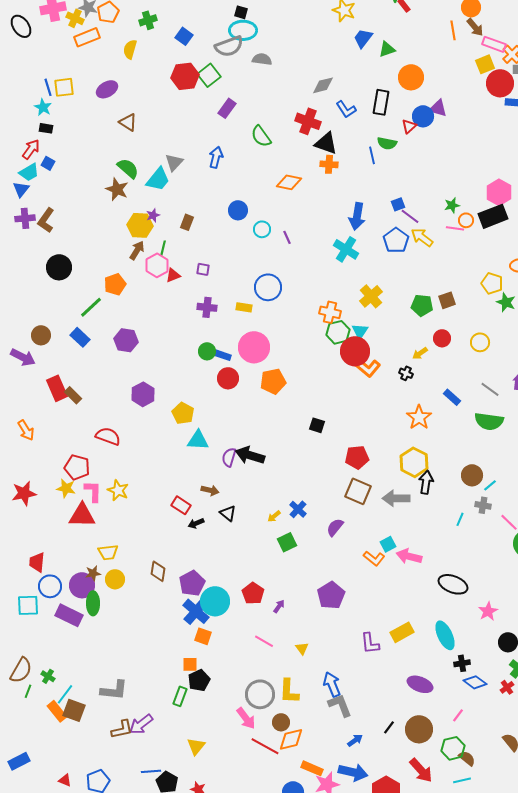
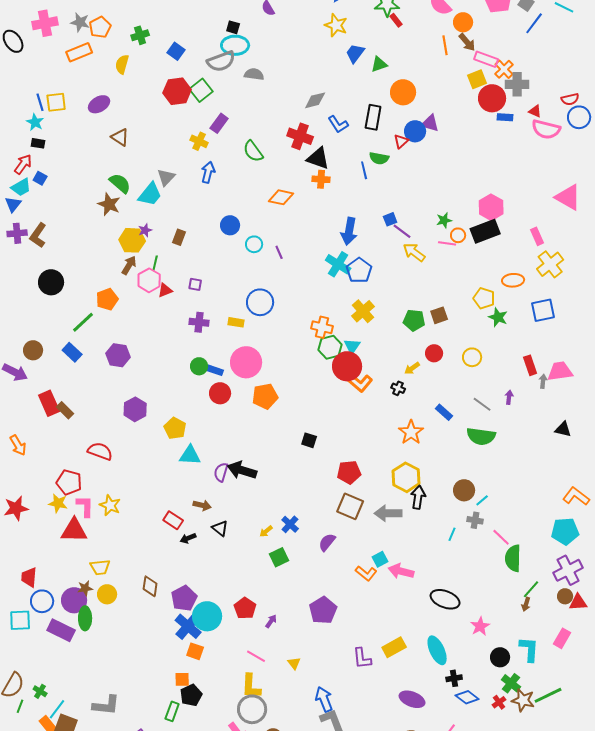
yellow cross: (75, 18) -> (199, 141), moved
blue pentagon: (396, 240) -> (359, 270), moved
yellow L-shape: (289, 691) -> (251, 686), moved

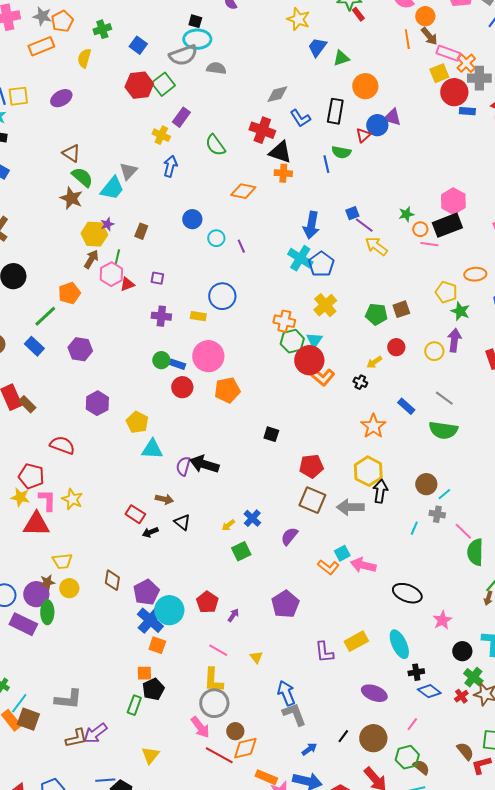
brown triangle: (120, 137) -> (71, 153), moved
pink line: (447, 243) -> (429, 244), moved
purple arrow: (509, 397) -> (454, 340), moved, size x1.6

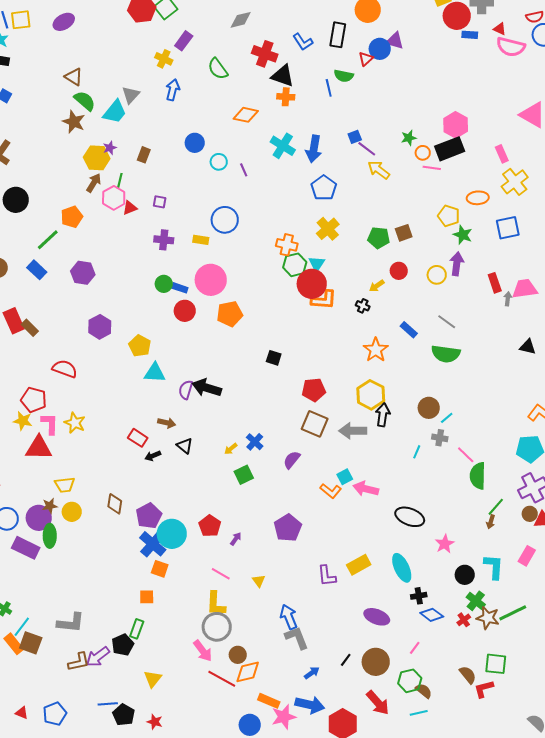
gray diamond: (277, 94) -> (241, 20), moved
cyan cross: (300, 258) -> (283, 146), moved
orange L-shape: (321, 376) -> (324, 300), turned -36
black pentagon: (153, 689) -> (123, 645), moved

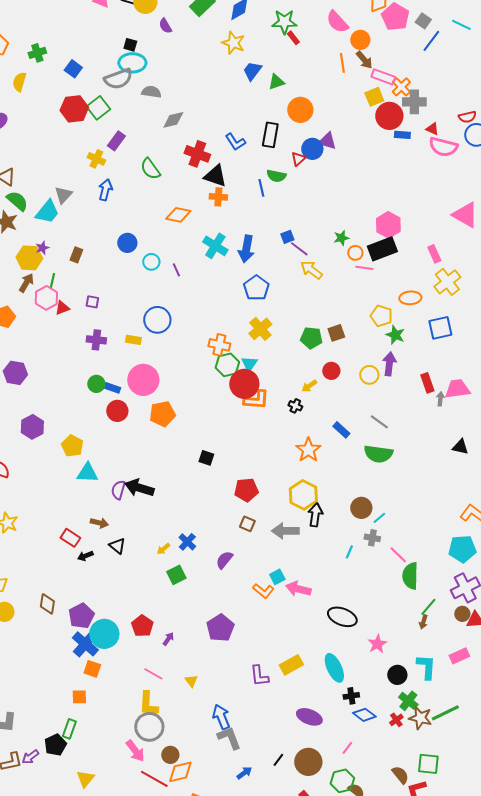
brown square: (315, 424) -> (247, 524), size x0.6
pink rectangle: (527, 556) -> (459, 656), turned 36
purple arrow: (98, 657) -> (30, 757), size x0.7

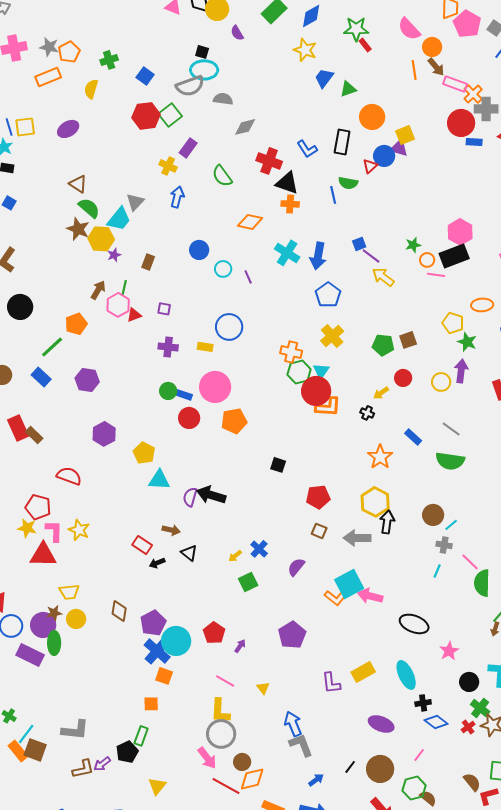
yellow square: (374, 97) -> (405, 135), moved
yellow hexagon: (29, 258) -> (101, 239), moved
cyan line: (349, 552) -> (437, 571), moved
cyan square: (277, 577) -> (349, 584), size x1.8

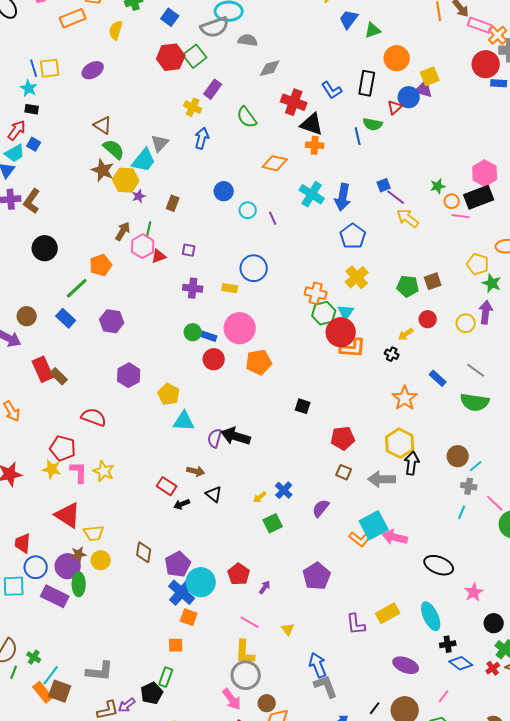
red triangle: (43, 555) -> (68, 515), moved, turned 32

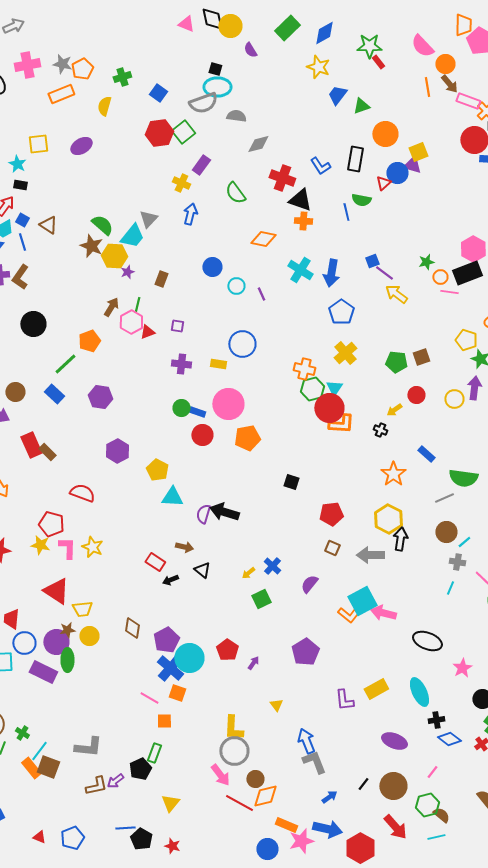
blue line: (34, 68) -> (22, 242), moved
brown triangle: (103, 125) -> (48, 225), moved
gray line: (476, 370) -> (444, 498), moved, turned -60
pink line: (250, 622) -> (149, 698), moved

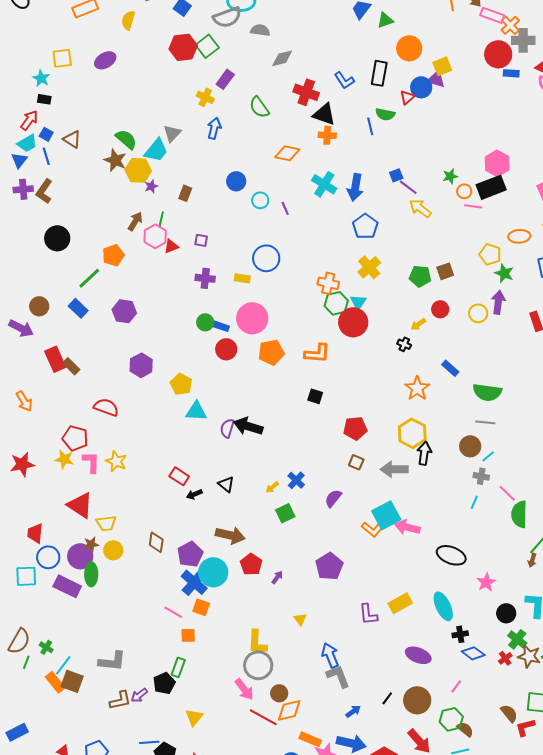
orange L-shape: (341, 424) -> (317, 353), moved
gray line: (444, 498) -> (485, 422), moved, turned 30
brown arrow: (184, 547) -> (230, 535), moved, size x1.6

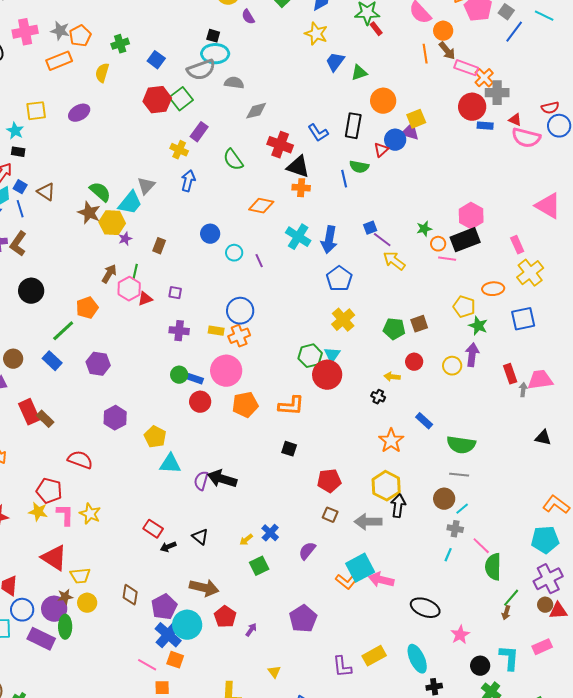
orange cross: (328, 283) -> (239, 336), moved, turned -35
yellow arrow: (418, 324) -> (392, 377), turned 42

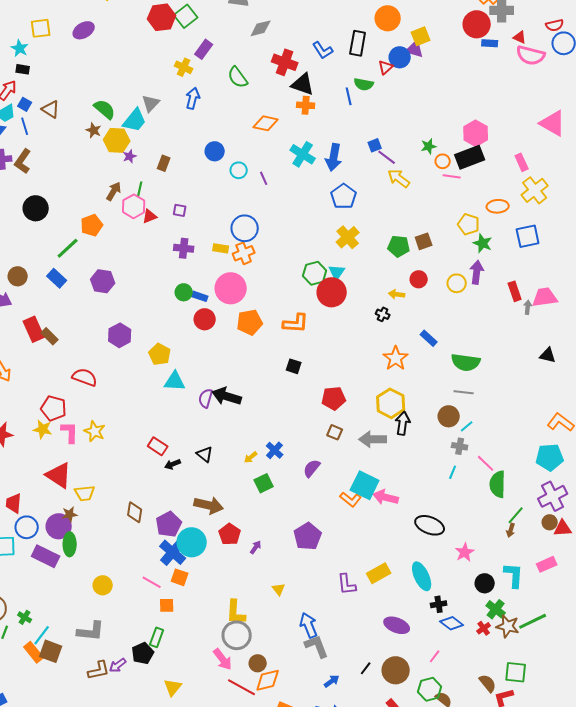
brown star: (89, 213) -> (94, 130), size x0.7
cyan square: (360, 568) -> (365, 485), turned -36
yellow circle: (87, 603) -> (103, 585), moved

